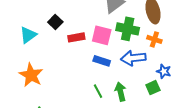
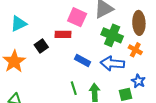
black square: (55, 22) -> (41, 46), moved
pink square: (102, 35) -> (77, 17), moved

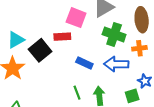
cyan triangle: (19, 24) -> (16, 40), moved
black square: (41, 46) -> (40, 50), size x1.5
orange cross: (135, 50) -> (139, 48), turned -32

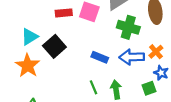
red rectangle: (62, 37) -> (64, 13), moved
orange cross: (139, 48) -> (156, 52), moved, turned -32

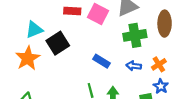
green cross: (128, 27) -> (135, 35), turned -35
blue arrow: (132, 57) -> (134, 66), size x0.6

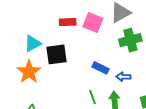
black square: (58, 43) -> (57, 54), turned 30
blue arrow: (134, 66) -> (123, 77), moved

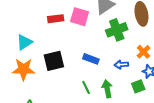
black square: (57, 54) -> (54, 61), moved
orange star: (29, 72) -> (23, 69), turned -30
blue arrow: (123, 77) -> (121, 65), moved

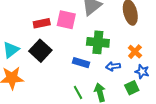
green cross: (117, 30) -> (98, 42), moved, turned 30
black square: (54, 61) -> (40, 51), moved, turned -30

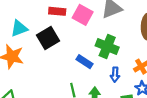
blue arrow: (113, 66) -> (115, 75), turned -96

